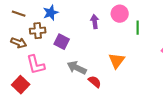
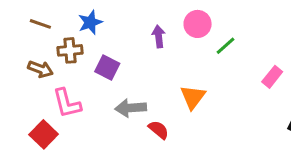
green line: (138, 28) -> (226, 46), turned 48
gray arrow: (77, 68) -> (131, 108), turned -30

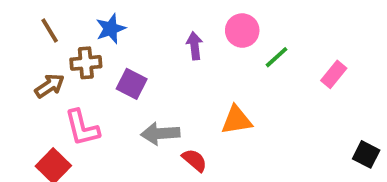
brown line: (40, 24) -> (50, 31), turned 40
brown arrow: (40, 69) -> (50, 86), turned -55
pink rectangle: (272, 77) -> (334, 74), moved
orange triangle: (193, 97) -> (236, 120), turned 44

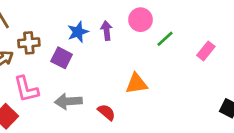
blue star: (111, 29) -> (78, 32), moved
gray arrow: (160, 133) -> (68, 101), moved

